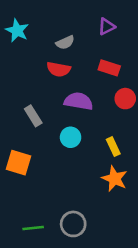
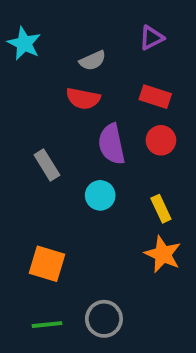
red circle: (125, 99) -> (161, 140), moved
purple semicircle: (79, 101) -> (112, 144), turned -112
orange square: (18, 163) -> (47, 264), moved

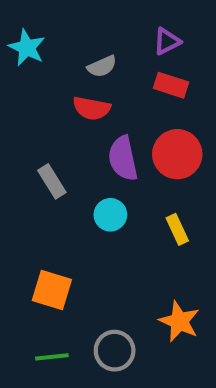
red rectangle: (155, 97) -> (171, 85), moved
red circle: (161, 140) -> (177, 154), size x1.5
orange star: (163, 254) -> (179, 321), moved

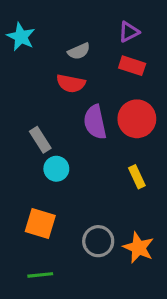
cyan circle: (110, 215) -> (56, 169), moved
gray circle: (115, 351) -> (98, 241), moved

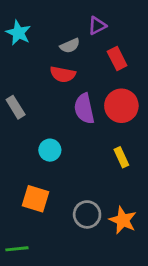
purple triangle: (129, 32) -> (97, 26), moved
red rectangle: (132, 66) -> (117, 59), turned 45
gray rectangle: (40, 140) -> (16, 107), moved
green line: (40, 275) -> (17, 249), moved

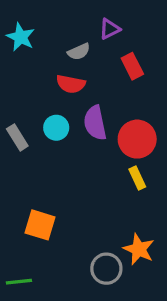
red circle: (121, 106) -> (137, 139), moved
gray rectangle: (16, 107) -> (17, 137), moved
cyan circle: (50, 150) -> (56, 128), moved
gray circle: (87, 214) -> (106, 269), moved

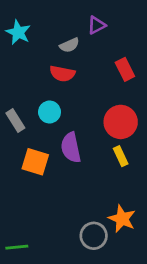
red rectangle: (132, 66) -> (125, 69), moved
purple semicircle: (95, 123) -> (71, 148), moved
orange square: (40, 225) -> (35, 162), moved

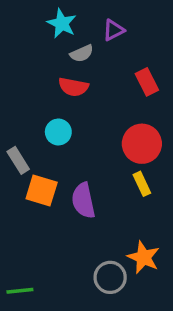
cyan star: (18, 32) -> (62, 23), moved
gray rectangle: (15, 121) -> (18, 160), moved
purple semicircle: (71, 148) -> (83, 201), moved

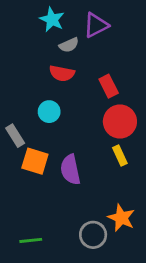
purple triangle: (113, 30) -> (96, 25), size x1.4
red rectangle: (147, 82) -> (109, 86), moved
green line: (20, 291) -> (31, 240), moved

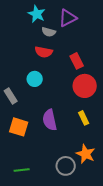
gray semicircle: (69, 45) -> (49, 32), turned 40
yellow rectangle: (120, 155) -> (84, 118), moved
orange square: (35, 161) -> (19, 127), moved

